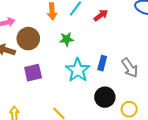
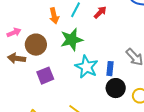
green star: (67, 39) -> (72, 40), size x1.6
blue rectangle: (102, 63) -> (110, 69), moved

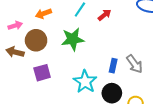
orange arrow: (54, 16) -> (43, 14), moved, turned 77
cyan star: (86, 67) -> (85, 82), moved
blue rectangle: (110, 69) -> (113, 66), moved

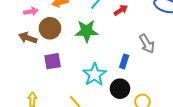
gray arrow: (134, 64) -> (147, 44), moved

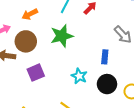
cyan star: (95, 75) -> (79, 76), size x0.7

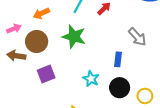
green star: (62, 36) -> (74, 37), turned 30

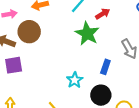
green star: (74, 37) -> (87, 34), moved
purple square: (46, 74) -> (14, 65), moved

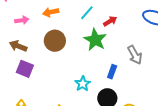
brown circle: (29, 32) -> (55, 41), moved
purple square: (14, 65) -> (25, 69), turned 30

